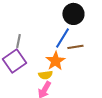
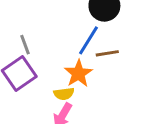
gray line: (18, 41) -> (25, 45), turned -32

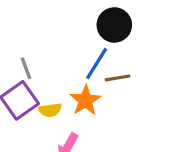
yellow semicircle: (64, 94) -> (50, 110), moved

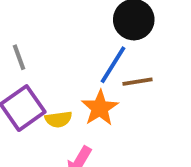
gray line: (26, 68) -> (19, 57), moved

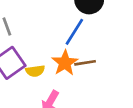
brown line: (138, 82) -> (85, 63), moved

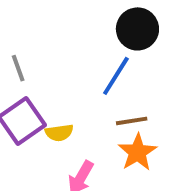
orange star: (65, 63) -> (137, 152), moved

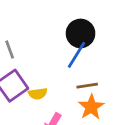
black circle: (137, 29) -> (81, 33), moved

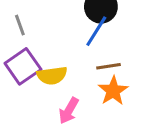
yellow semicircle: (38, 94) -> (52, 75), size x1.4

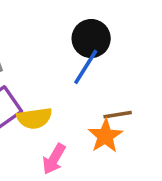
brown line: (109, 66) -> (118, 115), moved

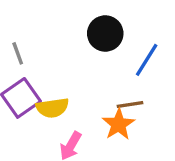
blue line: (86, 67) -> (147, 60), moved

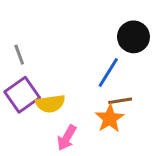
black circle: (105, 34) -> (133, 37), moved
blue line: (147, 60) -> (108, 72), moved

